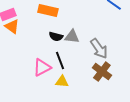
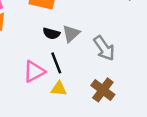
gray triangle: (72, 36) -> (71, 34), turned -49
brown cross: (102, 72) -> (103, 90), moved

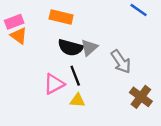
black semicircle: (51, 34) -> (70, 48), size x1.5
brown cross: (103, 90) -> (141, 97), moved

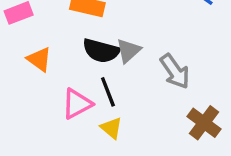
orange triangle: (19, 36) -> (39, 59), moved
yellow triangle: (77, 100) -> (111, 128), turned 35

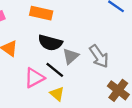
gray triangle: (128, 51) -> (71, 56), moved
black line: (108, 92) -> (55, 70), turned -30

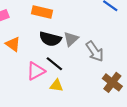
gray triangle: (71, 56) -> (71, 39), moved
yellow triangle: (57, 94) -> (56, 86), turned -32

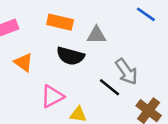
gray triangle: (71, 39) -> (96, 35), moved, turned 42
black line: (54, 64) -> (110, 87), moved

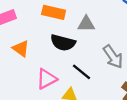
black line: (110, 87) -> (82, 72), moved

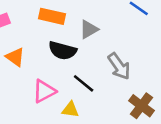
gray triangle: (86, 24) -> (89, 29), turned -30

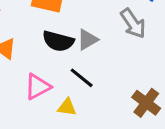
gray triangle: (89, 29) -> (88, 40), moved
gray arrow: (119, 66) -> (133, 23), moved

